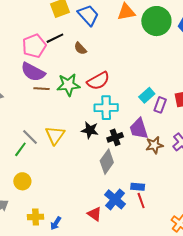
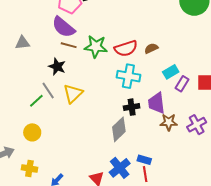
brown semicircle: (80, 48) -> (151, 48), moved, turned 96
black star: (90, 130) -> (57, 67), moved
yellow cross: (36, 217) -> (29, 168), moved

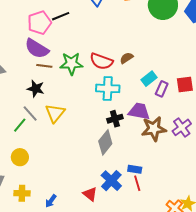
red semicircle: (126, 48) -> (101, 61), turned 45
purple trapezoid: (157, 103) -> (139, 111), turned 115
brown star: (169, 122) -> (154, 129), size x1.4

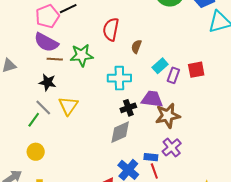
brown semicircle: (127, 58) -> (136, 47), turned -32
red semicircle: (101, 61) -> (111, 29), moved, turned 85
purple cross: (182, 127) -> (172, 147), moved
gray diamond: (105, 142) -> (120, 132), turned 30

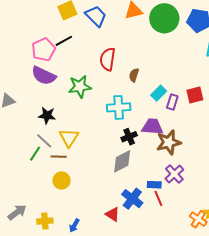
brown line: (55, 59) -> (59, 157), moved
yellow circle: (36, 152) -> (62, 180), moved

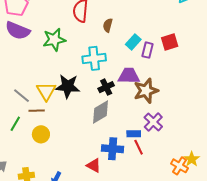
black star: (47, 115) -> (68, 86), moved, size x1.4
green line: (35, 154) -> (15, 124), moved
blue cross: (132, 199) -> (113, 149), turned -30

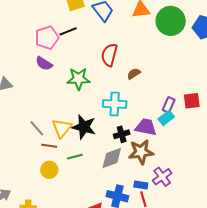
brown semicircle: (108, 25) -> (134, 74), turned 32
purple semicircle: (18, 31) -> (44, 64), size x0.7
cyan rectangle: (133, 42) -> (166, 118), moved
brown star: (146, 91) -> (141, 152), moved
green line: (15, 124) -> (75, 157), moved, turned 35

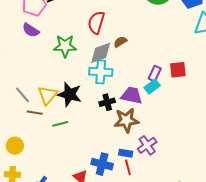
gray diamond: (112, 158) -> (101, 53), moved
yellow circle: (49, 170) -> (15, 146), moved

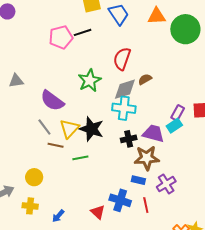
purple semicircle: (31, 30) -> (52, 101), moved, size x1.4
green star: (65, 46) -> (90, 80), turned -30
blue rectangle: (126, 153) -> (138, 180), moved

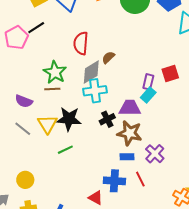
purple semicircle: (52, 101) -> (24, 101), size x0.7
brown line: (56, 145) -> (52, 89), moved
brown star: (147, 158) -> (130, 133), turned 30

